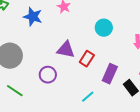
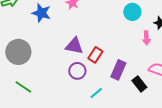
cyan circle: (104, 28) -> (132, 12), moved
purple circle: (48, 75) -> (77, 71), moved

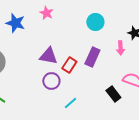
cyan circle: (132, 12) -> (95, 22), moved
purple rectangle: (118, 70) -> (92, 57), moved

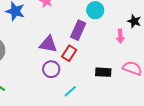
purple rectangle: (92, 57) -> (78, 30), moved
black rectangle: (113, 94) -> (103, 72), moved, turned -49

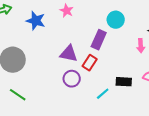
cyan line: (70, 91) -> (103, 94), moved

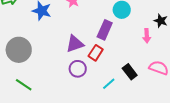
purple triangle: (69, 54) -> (75, 44), turned -30
black rectangle: (124, 82) -> (130, 72), turned 49

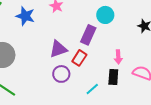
pink arrow: (147, 36) -> (118, 57), moved
black rectangle: (130, 72) -> (113, 77), turned 42

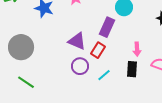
purple triangle: (58, 49) -> (77, 41), turned 42
cyan line: (92, 89) -> (104, 75), moved

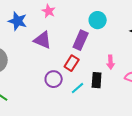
purple triangle: (77, 41) -> (43, 40), moved
black rectangle: (132, 69) -> (97, 80), moved

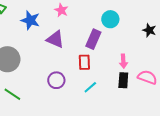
red rectangle: (72, 63) -> (84, 62), turned -35
purple circle: (54, 79) -> (56, 80), moved
black rectangle: (97, 80) -> (123, 80), moved

